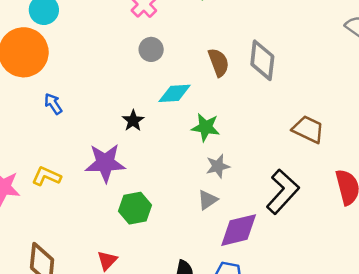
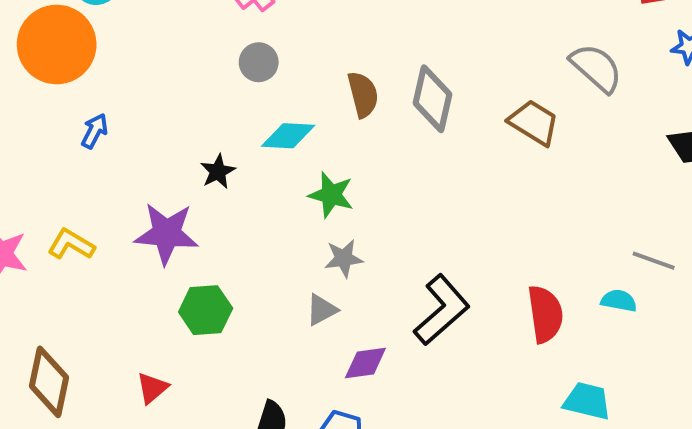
blue arrow: (53, 104) -> (94, 131), turned 55
brown trapezoid: (308, 129) -> (534, 123), moved
purple diamond: (239, 230) -> (365, 363), size x0.7

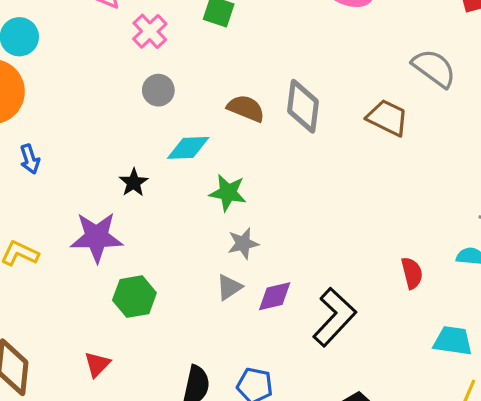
brown semicircle: (363, 94) -> (246, 108), turned -48
blue arrow: (94, 131) -> (30, 159), turned 140
black L-shape: (442, 310) -> (334, 317), moved
red semicircle: (545, 314) -> (412, 273), size x0.7
purple diamond: (365, 363) -> (275, 296), moved

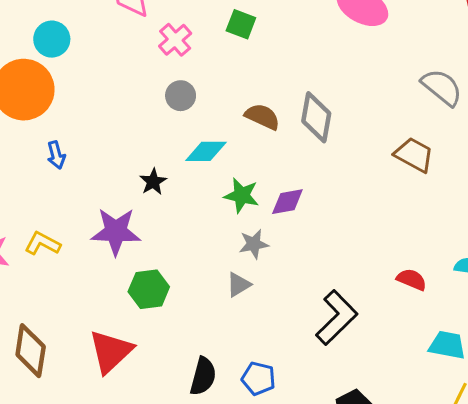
brown trapezoid: (387, 118) -> (414, 155), moved
red semicircle: (412, 273) -> (412, 279), turned -56
purple diamond: (275, 296) -> (287, 202), moved
red triangle: (97, 364) -> (111, 351), size x1.8

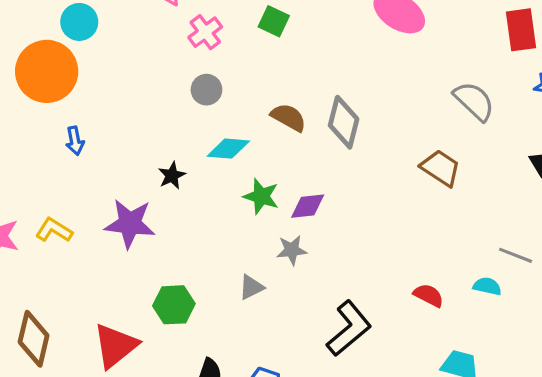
gray star: (254, 244) -> (292, 250), moved
green hexagon: (149, 289) -> (174, 305), moved

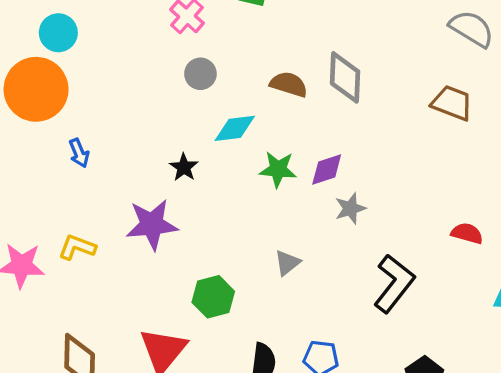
gray star: (292, 250) -> (350, 208), moved

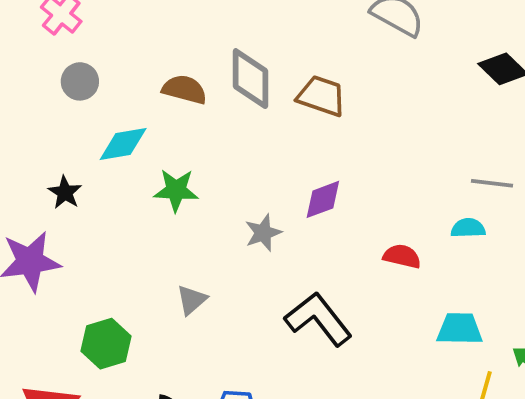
brown trapezoid: (452, 103) -> (321, 96), moved
purple diamond: (327, 169) -> (323, 199), moved
black L-shape: (394, 283) -> (318, 319), turned -74

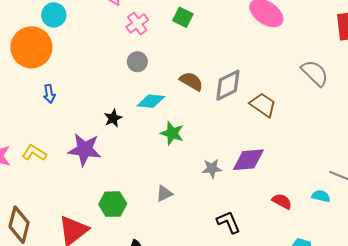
gray diamond: (250, 79) -> (228, 85), turned 48
purple diamond: (323, 199) -> (248, 160), size x1.4
black L-shape: (318, 319) -> (229, 222), size x0.7

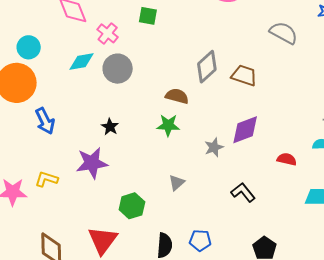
gray circle: (137, 62) -> (118, 69), size x1.5
brown semicircle: (191, 81) -> (177, 96), moved
blue arrow: (49, 94) -> (45, 121), size x1.5
cyan diamond: (151, 101) -> (82, 62), moved

